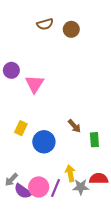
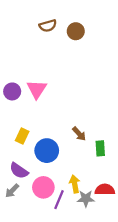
purple circle: (11, 70) -> (12, 91), moved
pink circle: (39, 187) -> (43, 187), moved
purple semicircle: (23, 191) -> (19, 171), moved

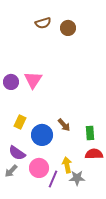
brown arrow: (79, 134) -> (64, 125), moved
red semicircle: (105, 190) -> (94, 154), moved

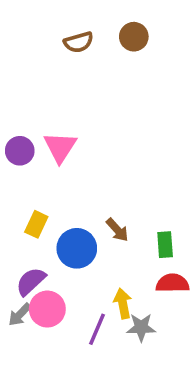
brown circle: (68, 28) -> (134, 37), moved
purple semicircle: (17, 153) -> (31, 281), turned 102
pink circle: (39, 168) -> (47, 309), moved

